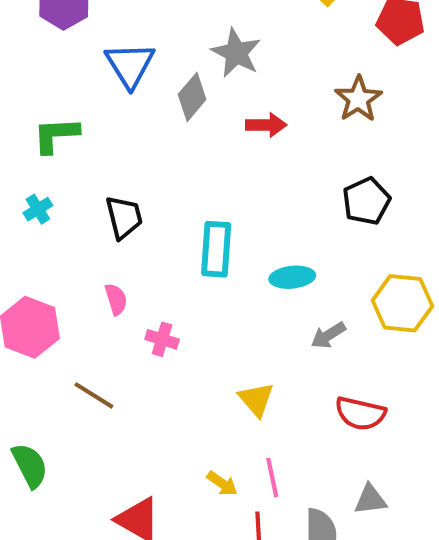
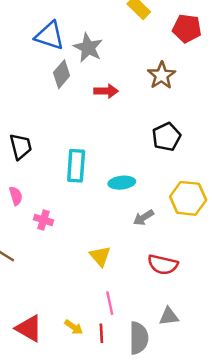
blue triangle: (130, 65) -> (50, 36), moved, turned -40
yellow arrow: (222, 484) -> (74, 327), moved

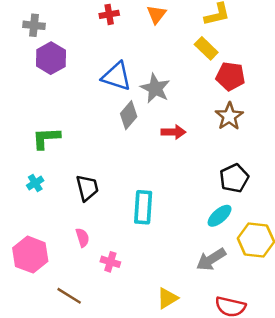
red pentagon: (187, 28) -> (230, 76), moved
cyan ellipse: (122, 183) -> (220, 216), moved, turned -35
gray arrow: (144, 218) -> (211, 259), size x1.4
yellow triangle: (100, 256) -> (167, 298), turned 40

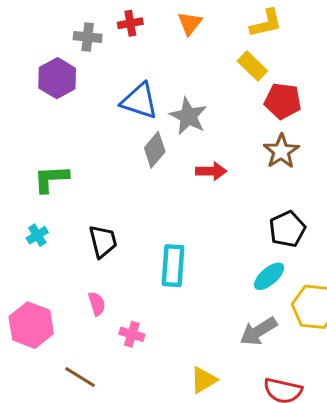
gray cross: (34, 25) -> (88, 37), moved

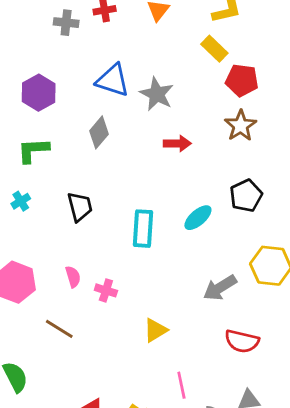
purple hexagon: (57, 78) -> (39, 93), moved
gray diamond: (155, 150) -> (99, 132), moved
cyan ellipse: (269, 276) -> (198, 218), moved
pink semicircle: (97, 304) -> (73, 277), moved
yellow triangle: (203, 380) -> (155, 330), moved

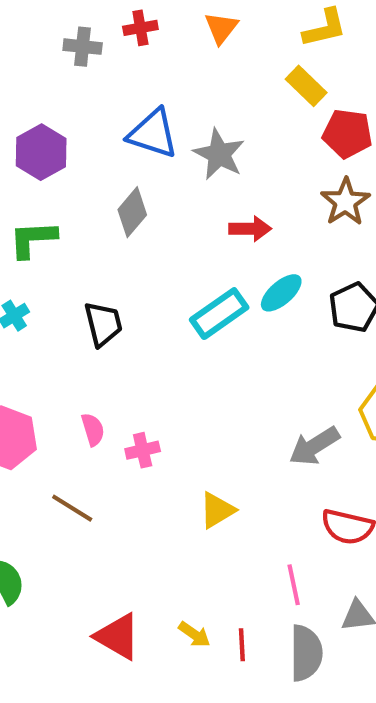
cyan ellipse: (198, 218) -> (281, 293), moved
cyan rectangle: (143, 229) -> (219, 314), moved, turned 51
pink cross: (106, 290) -> (143, 450), turned -30
pink line: (181, 385) -> (294, 585), moved

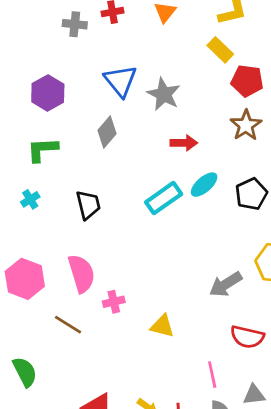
blue triangle: (153, 134) -> (121, 81), turned 33
pink semicircle: (93, 429) -> (81, 273), size x1.8
pink cross: (143, 450) -> (114, 302), moved
yellow triangle: (217, 510) -> (162, 326), turned 45

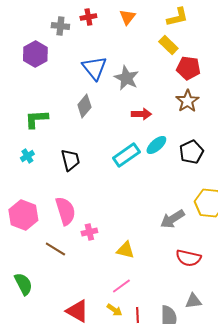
purple hexagon: (48, 93) -> (35, 54), moved
pink line: (212, 375) -> (121, 286), moved, turned 66

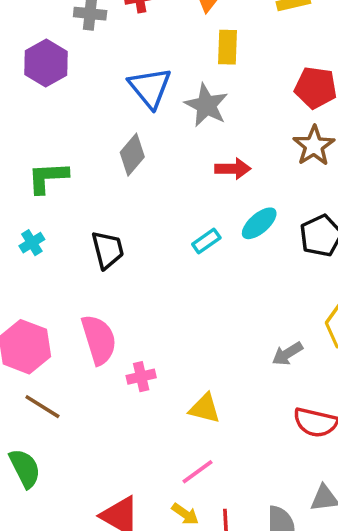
yellow rectangle: (168, 45) -> (227, 47), moved, turned 48
cyan rectangle: (126, 155) -> (206, 241), size x0.6
gray arrow: (172, 219) -> (287, 354), size x0.7
brown line: (55, 249) -> (42, 407), moved

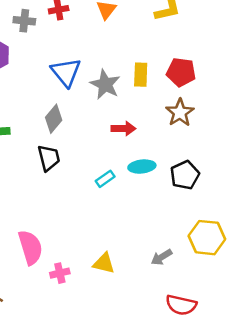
yellow rectangle: (227, 47) -> (141, 75), moved
cyan ellipse: (259, 223) -> (142, 167), turned 35
black trapezoid: (108, 250) -> (49, 158), moved
yellow triangle: (205, 408) -> (104, 263), moved

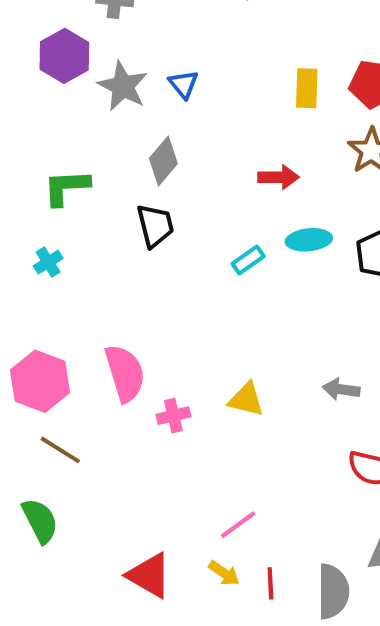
blue triangle: (66, 72) -> (184, 84), size x0.6
gray star: (105, 84) -> (123, 86), moved
gray arrow: (161, 257) -> (341, 389), turned 40

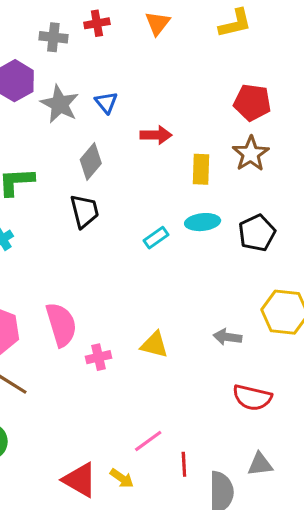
yellow rectangle: (307, 88) -> (201, 169), moved
red arrow: (278, 177) -> (156, 135), moved
yellow arrow: (224, 573) -> (122, 478), moved
red line: (270, 583) -> (184, 464), moved

